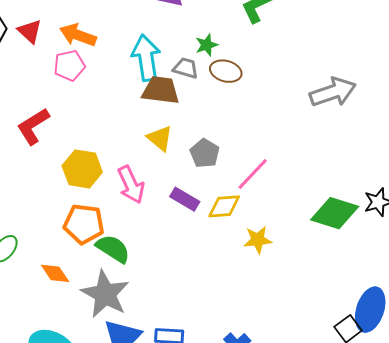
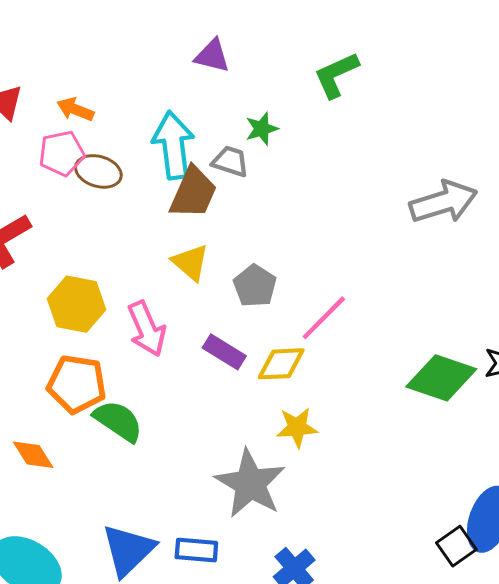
orange arrow: (78, 35) -> (75, 109), size x0.7
brown ellipse: (226, 71) -> (98, 171), moved
brown trapezoid: (161, 90) -> (193, 193), turned 105
yellow star: (258, 240) -> (297, 427), moved
gray star: (105, 294) -> (250, 484), moved

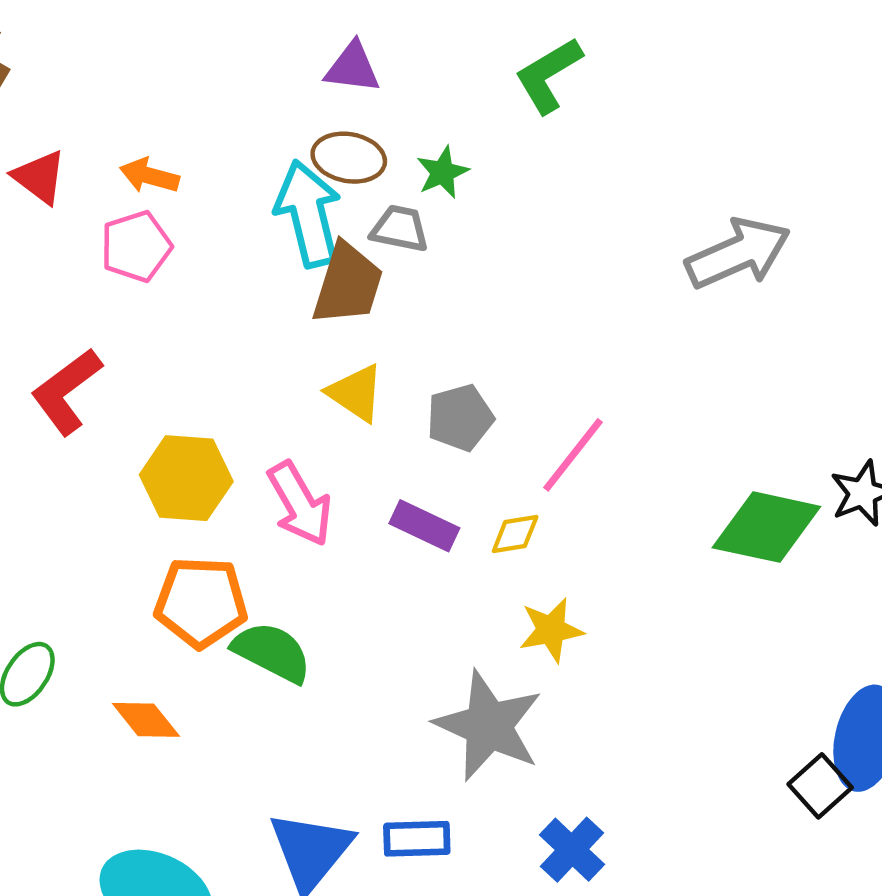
brown ellipse: (98, 171) -> (349, 158), moved
gray pentagon: (255, 286) -> (460, 418), turned 30
yellow diamond: (281, 364) -> (515, 534), size x0.7

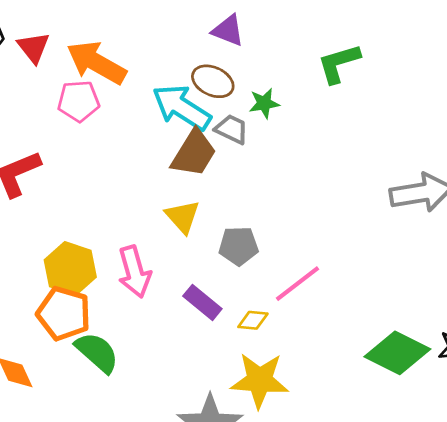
orange arrow: (149, 176) -> (96, 63), size x1.8
cyan arrow: (308, 214) -> (182, 107), turned -58
yellow hexagon: (186, 478) -> (70, 268), moved
yellow star: (551, 630) -> (260, 380), size x1.5

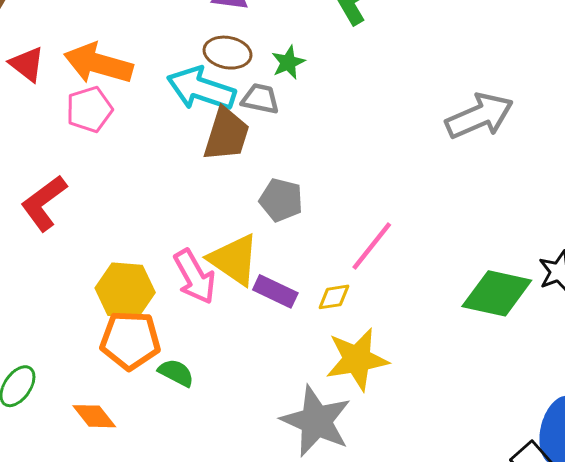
yellow triangle: (183, 217) -> (234, 260), moved, size x1.4
gray pentagon: (238, 246) -> (281, 200), moved, turned 30
green semicircle: (97, 352) -> (176, 373), size x0.7

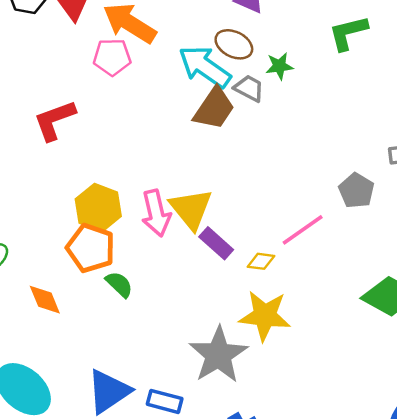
gray pentagon: (281, 200) -> (356, 191), moved

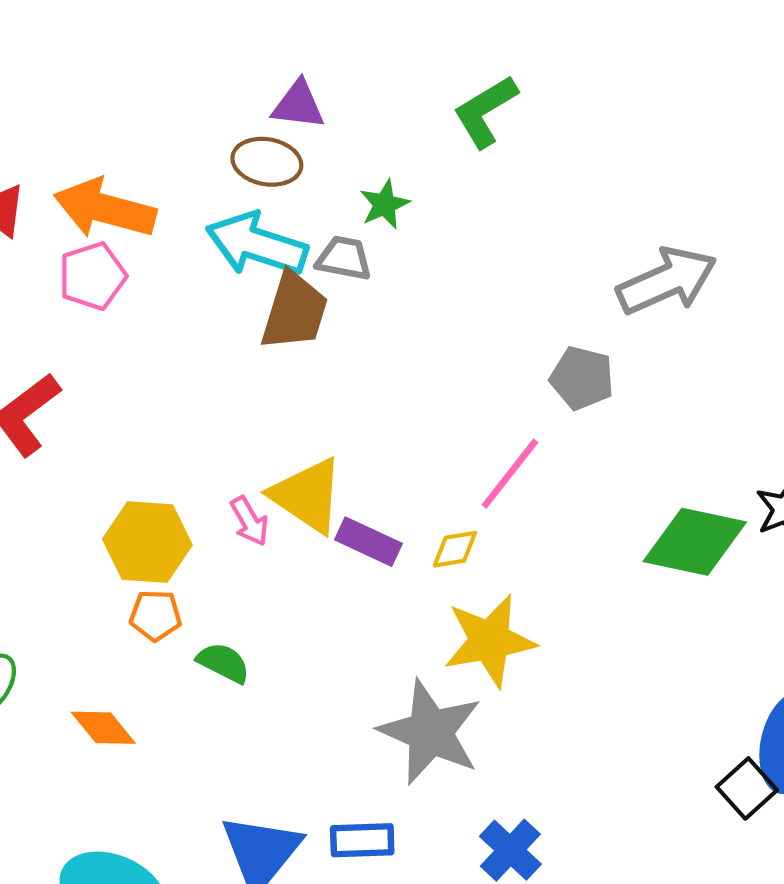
brown ellipse: (234, 44) -> (267, 162), moved
pink arrow: (156, 213) -> (249, 521), size x0.6
orange pentagon: (91, 248) -> (155, 615), size x0.6

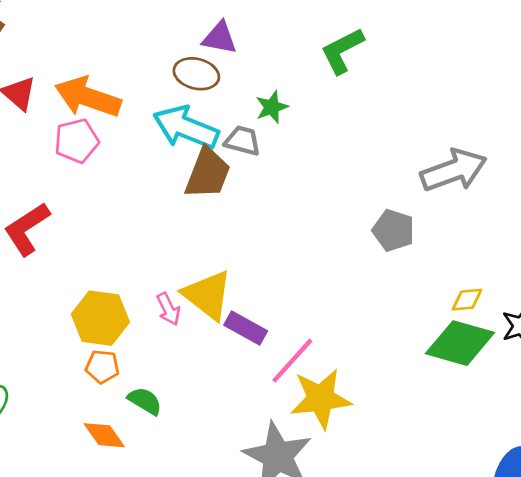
pink line: (510, 474) -> (292, 361), moved
yellow diamond: (455, 549) -> (467, 300), moved
orange diamond: (103, 728) -> (104, 435), moved

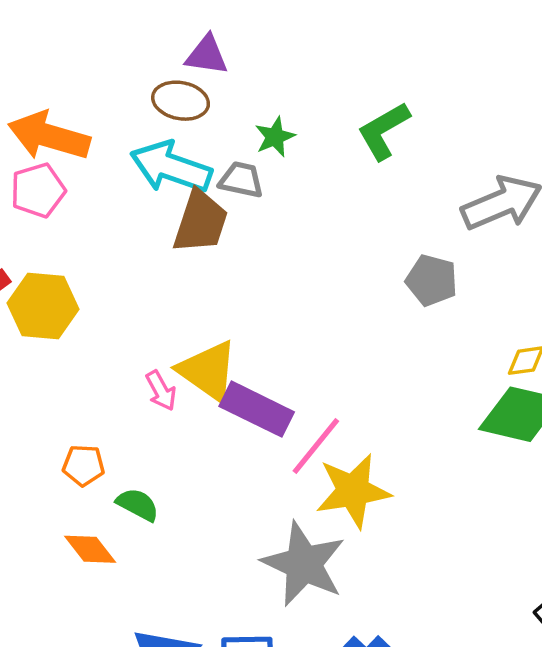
green L-shape: (342, 51) -> (384, 131), moved
yellow hexagon: (100, 318) -> (43, 306), moved
purple rectangle: (246, 328) -> (257, 409), size x1.4

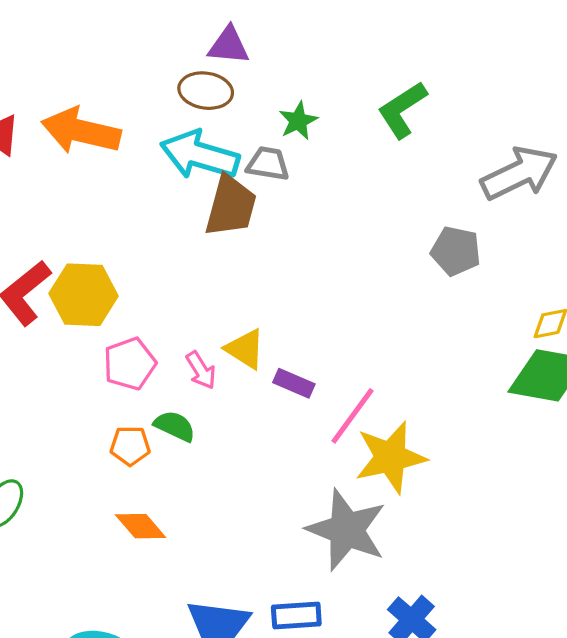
pink pentagon: (38, 190) -> (130, 364), moved
yellow triangle: (208, 371) -> (245, 349), size x0.7
purple rectangle: (257, 409) -> (294, 383), size x0.6
green semicircle: (138, 505) -> (175, 426), moved

